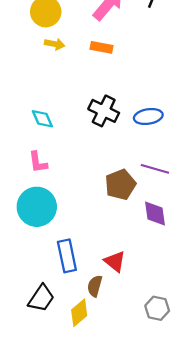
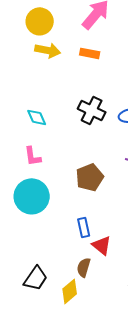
yellow arrow: (55, 44) -> (48, 50), size x1.4
brown pentagon: (120, 185) -> (90, 177), moved
blue rectangle: (67, 256) -> (84, 227), moved, size x0.7

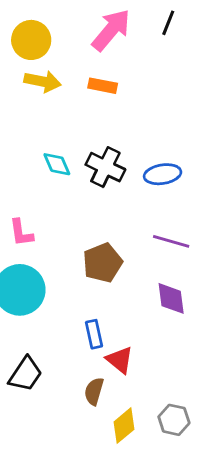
cyan diamond: (37, 117) -> (57, 164), moved
black trapezoid: (36, 278) -> (25, 374), moved
yellow diamond: (70, 291) -> (124, 426), moved

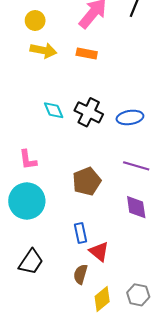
yellow circle: (31, 40) -> (35, 21), size x0.7

